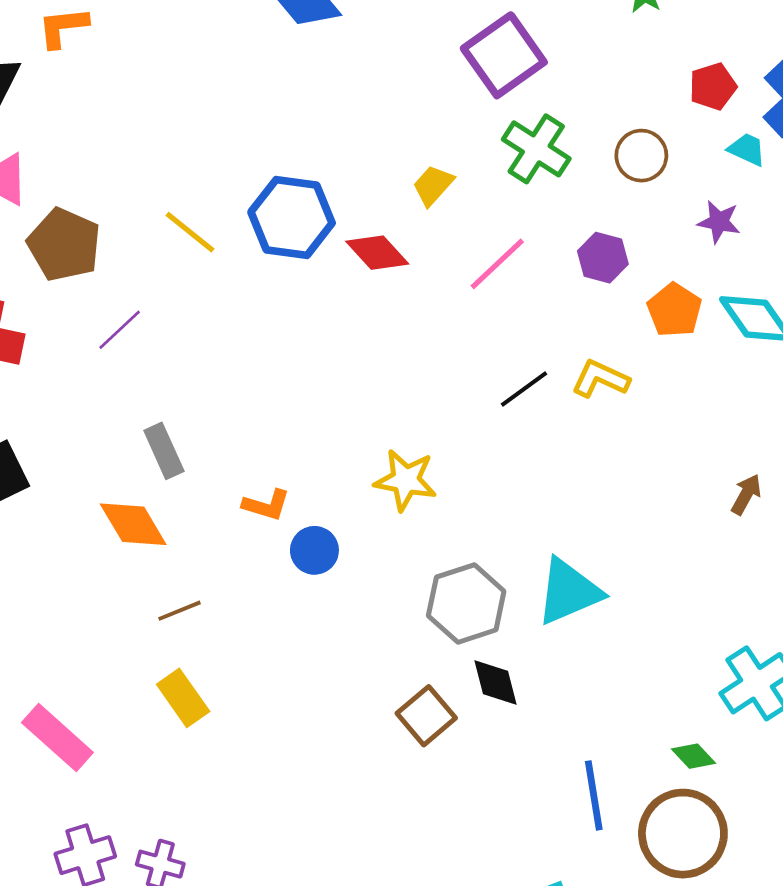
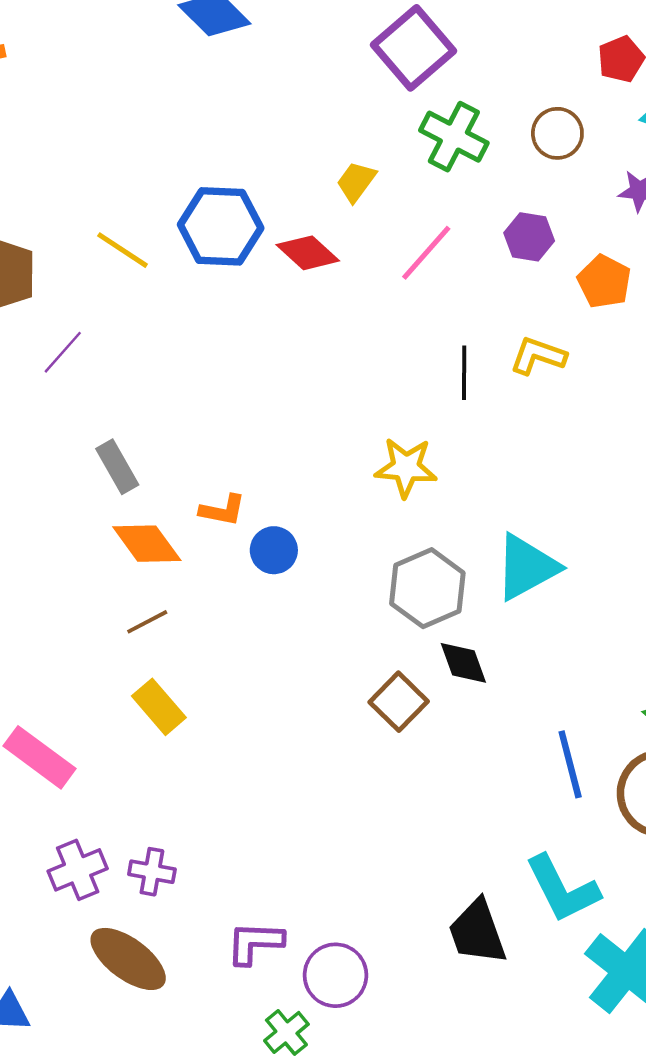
black line: (524, 389) -> (464, 373), turned -48
yellow star: (406, 480) -> (406, 467), moved
orange diamond: (133, 524) -> (147, 544), moved

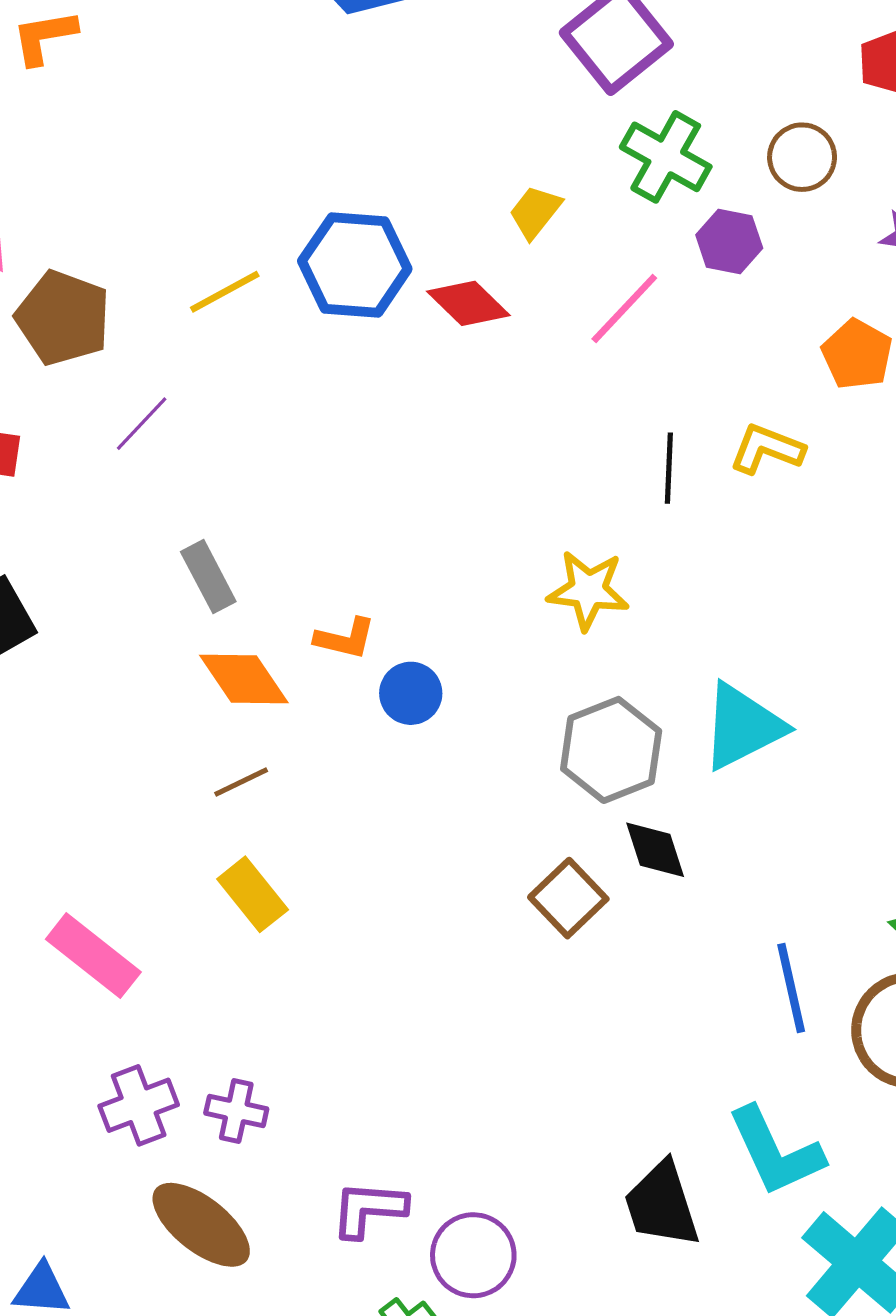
purple hexagon: (529, 237) -> (729, 242), moved
yellow line: (123, 250) -> (225, 292), turned -64

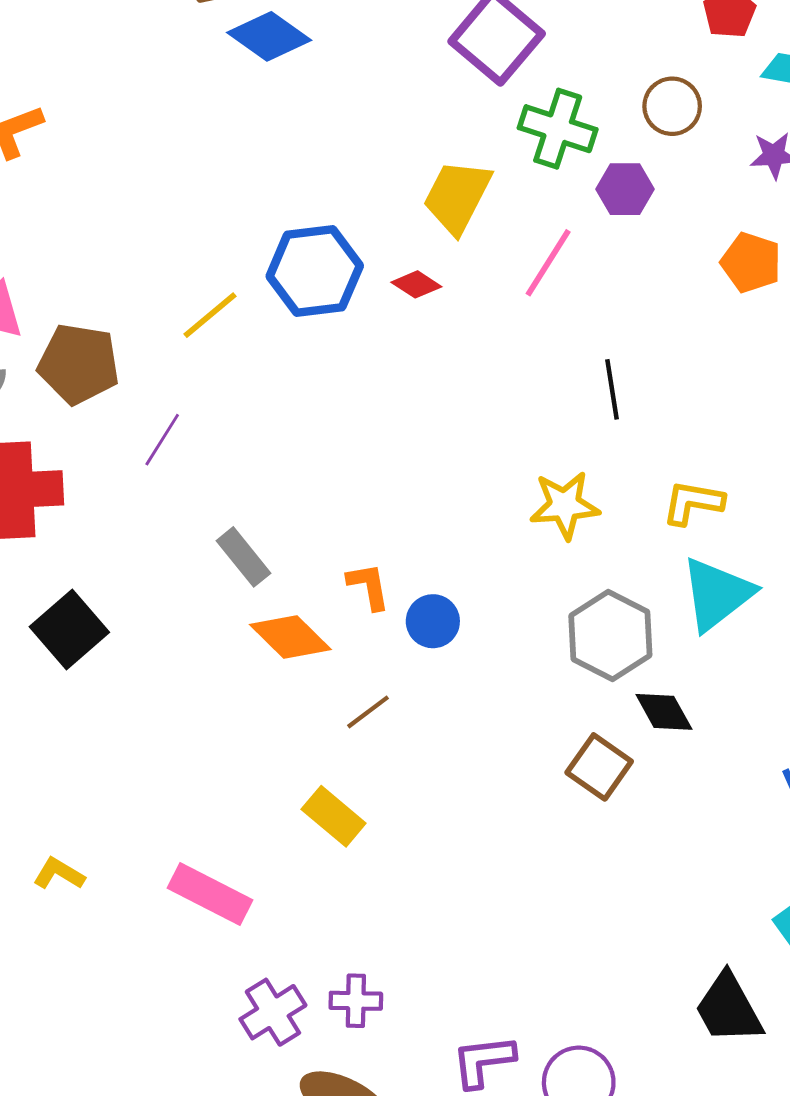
yellow trapezoid: (535, 212) -> (457, 197), size x1.6
red diamond: (468, 303) -> (416, 284), size x0.7
yellow L-shape: (767, 449) -> (693, 503), moved
orange L-shape: (345, 638) -> (369, 586), turned -102
brown line: (241, 782) -> (368, 712), moved

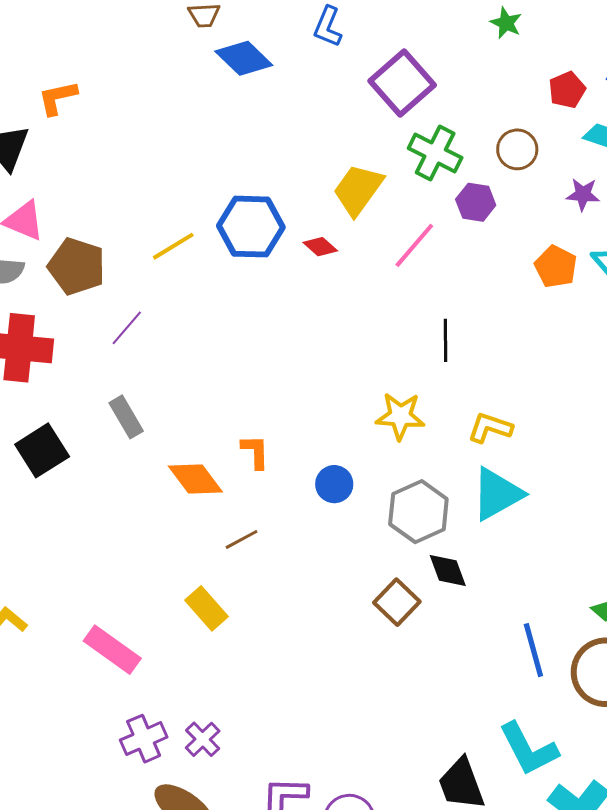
gray rectangle: (244, 557) -> (126, 417), moved
blue circle: (433, 621) -> (334, 484), moved
purple cross: (356, 1001) -> (203, 739), turned 36

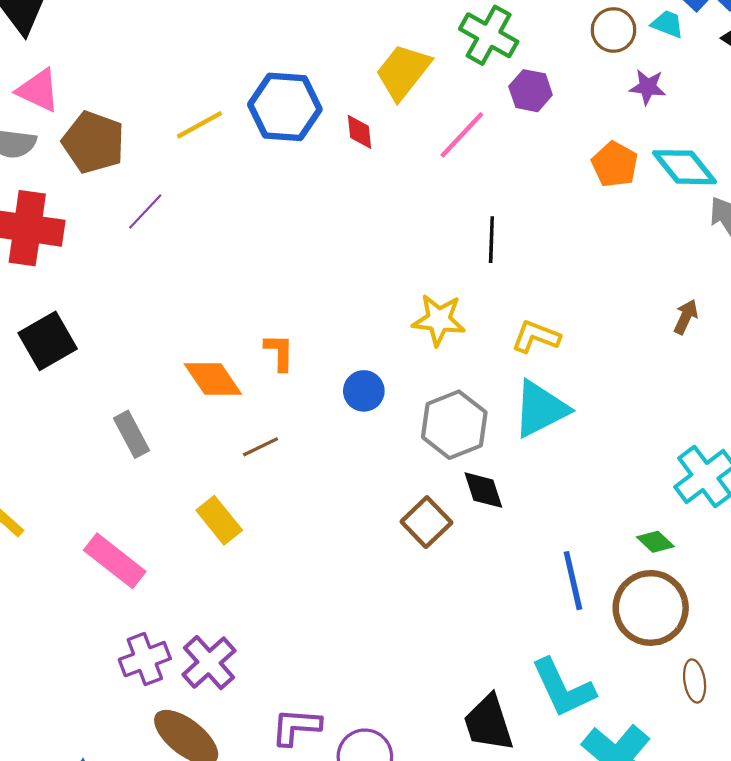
brown circle: (517, 149) -> (613, 30), moved
red diamond: (320, 247) -> (359, 132), turned 40
gray rectangle: (126, 417) -> (131, 434), moved
purple cross: (203, 739) -> (209, 663), size x1.4

